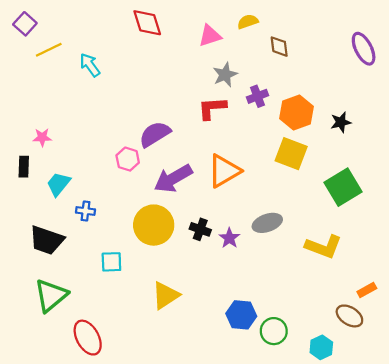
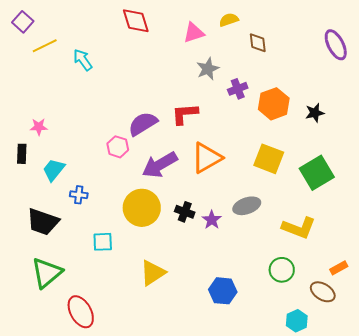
red L-shape: (212, 108) -> (185, 114), moved
yellow square: (291, 154) -> (269, 159), moved
green circle: (274, 331) -> (282, 270), moved

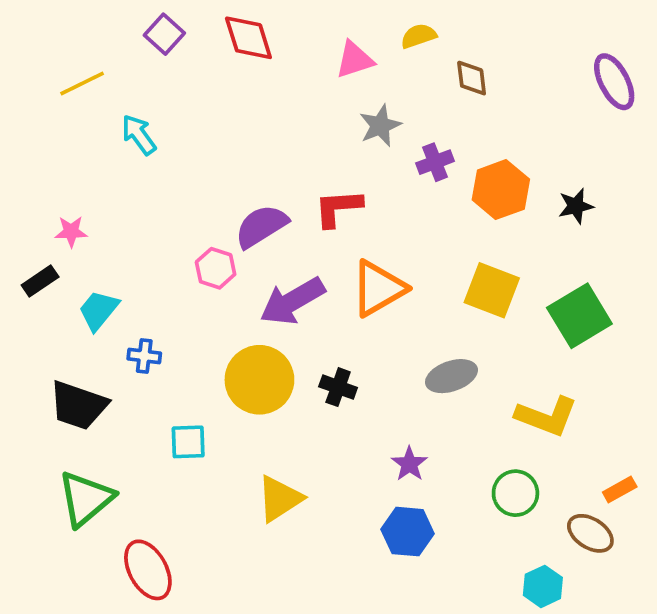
purple square: (23, 22) -> (164, 34), moved
cyan arrow: (83, 60) -> (139, 135), moved
black rectangle: (22, 154) -> (40, 281), turned 54
purple star: (212, 220) -> (409, 464), moved

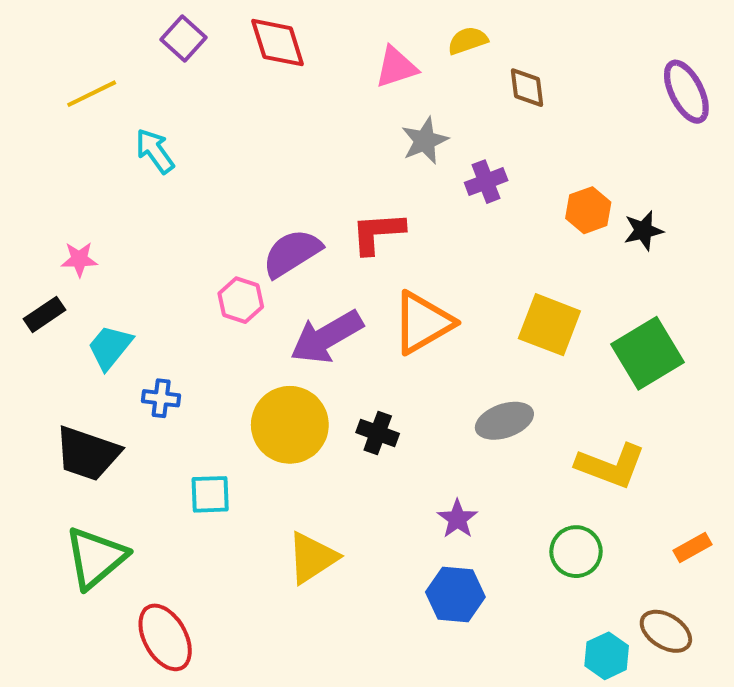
orange hexagon: (501, 190) -> (588, 210), moved, size x0.7
brown ellipse: (590, 533) -> (666, 631), moved

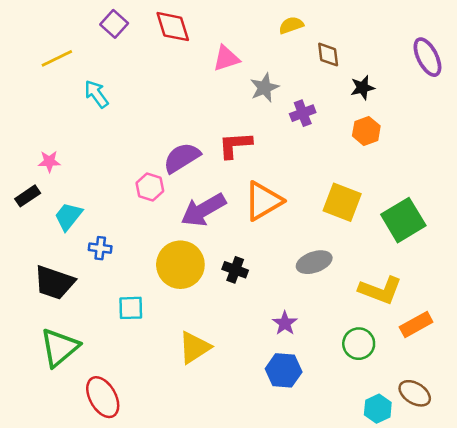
pink triangle: (396, 67) -> (226, 58), moved
black star: (643, 231) -> (363, 88), moved
orange rectangle: (693, 547) -> (416, 325), moved, size x1.4

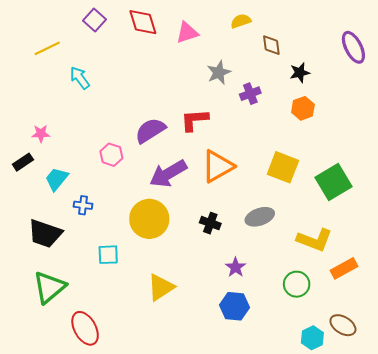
pink triangle: (226, 58) -> (187, 33), moved
pink hexagon: (150, 187) -> (111, 155), moved
black cross: (235, 270) -> (210, 223), moved

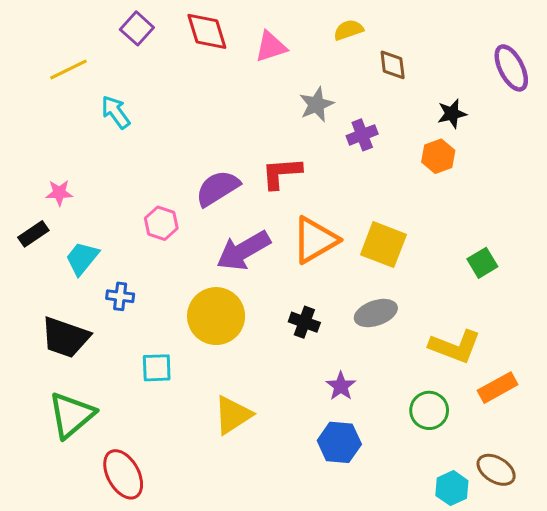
black star: (300, 73) -> (452, 114), moved
yellow square: (283, 167) -> (383, 245), moved
green square: (333, 182) -> (482, 263), size x0.6

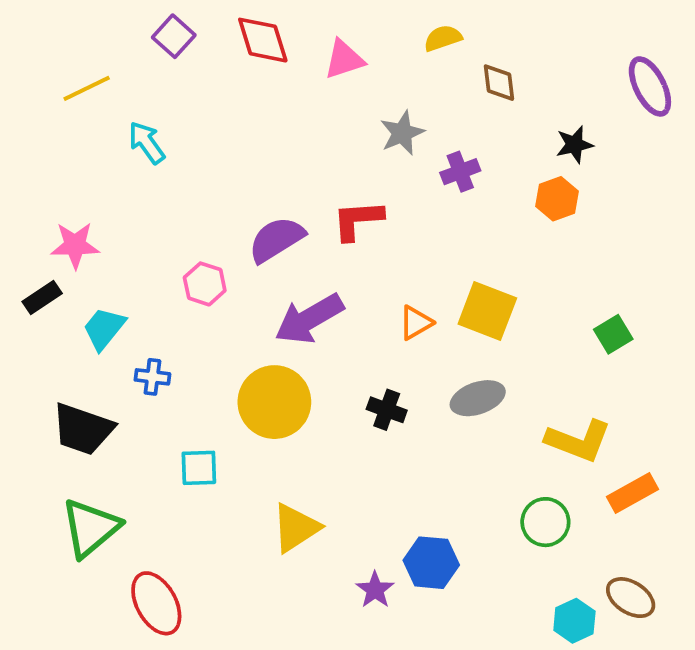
pink star: (59, 193) -> (75, 245), size x1.4
orange triangle: (315, 240) -> (416, 323), moved, size x0.6
purple star: (341, 386) -> (375, 590), moved

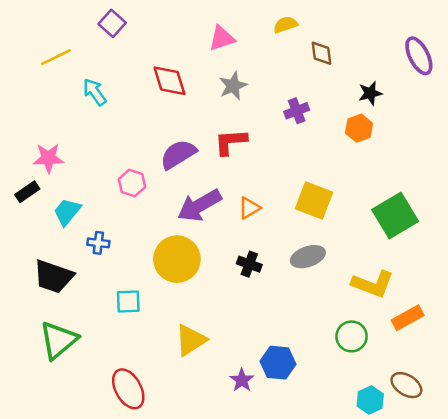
red diamond: (263, 40) -> (169, 81), moved
gray star: (402, 133) -> (233, 86), moved
orange triangle: (416, 323) -> (249, 208), moved
green square: (613, 334) -> (395, 215), size x1.8
red ellipse: (156, 603) -> (128, 389), moved

